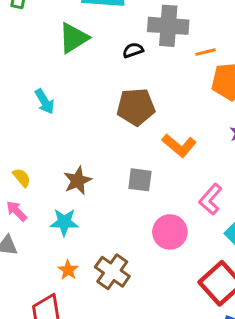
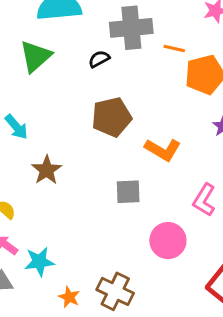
orange line: (205, 52) -> (174, 49), turned 36
brown star: (78, 181) -> (47, 170), moved
cyan star: (64, 222) -> (39, 262), moved

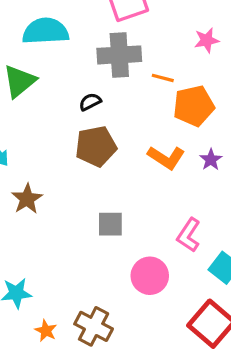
black semicircle: (99, 59) -> (90, 102), moved
orange L-shape: (163, 150) -> (166, 157), moved

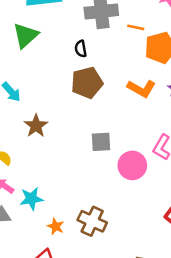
black semicircle: (90, 102) -> (81, 49), turned -70
pink circle: (150, 276) -> (132, 165), moved

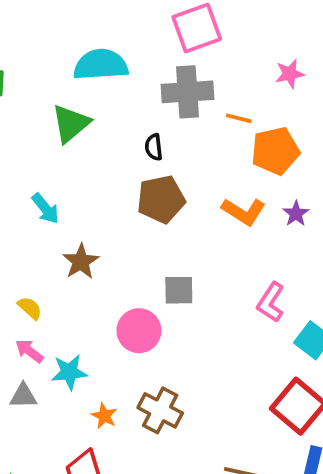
pink circle: (132, 165) -> (139, 331), moved

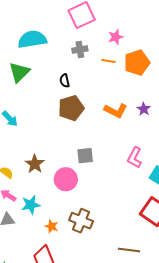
pink star: (290, 74) -> (116, 37), moved
gray cross: (187, 92) -> (80, 50), size x0.6
orange pentagon: (275, 151) -> (137, 63), moved
brown star: (81, 262) -> (35, 164), moved

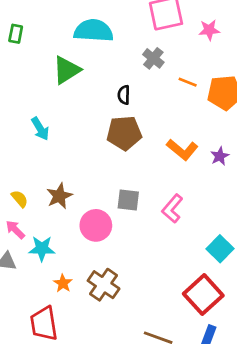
pink star: (116, 37) -> (209, 30), moved
gray cross: (80, 50) -> (153, 58), turned 35
pink L-shape: (135, 158) -> (172, 209), moved

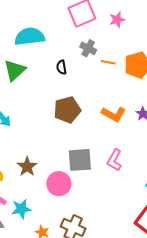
gray cross: (153, 58) -> (88, 48), moved
black semicircle: (124, 95) -> (61, 67), moved
gray square: (128, 200) -> (80, 160), size x1.4

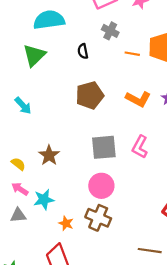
orange line: (108, 62) -> (132, 54), moved
pink circle: (59, 184) -> (101, 186), moved

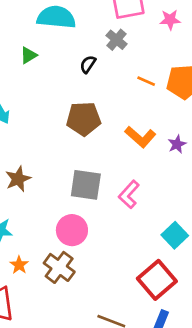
gray cross: (110, 31) -> (116, 40), moved
black semicircle: (83, 51) -> (88, 64), turned 32
green triangle: (34, 55) -> (29, 55), size x0.6

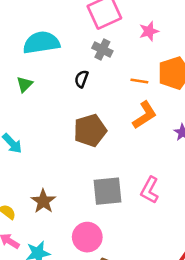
pink star: (170, 20) -> (149, 31), moved
orange L-shape: (140, 137) -> (145, 115), moved, turned -60
pink circle: (72, 230) -> (87, 237), moved

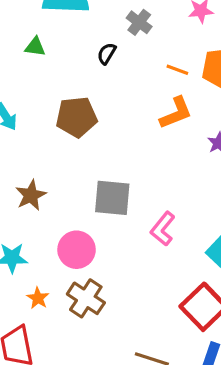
green triangle: (24, 84) -> (35, 47), turned 42
brown pentagon: (90, 130) -> (76, 117), moved
pink L-shape: (150, 190) -> (163, 229), moved

